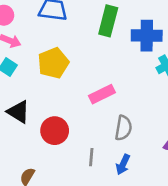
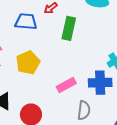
blue cross: (147, 36) -> (100, 83), moved

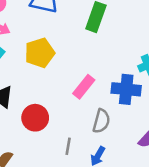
pink rectangle: (66, 85) -> (84, 87), turned -30

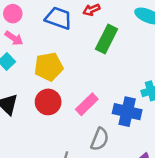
red circle: (35, 118) -> (48, 102), moved

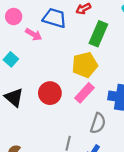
pink arrow: (14, 38) -> (34, 34), moved
yellow pentagon: (49, 67) -> (85, 65), moved

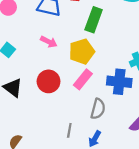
pink arrow: (34, 34) -> (49, 42), moved

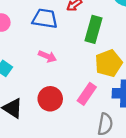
yellow pentagon: (82, 51) -> (109, 63), moved

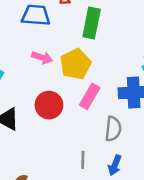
yellow pentagon: (109, 63) -> (75, 64), moved

